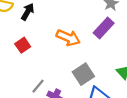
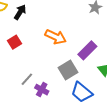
purple rectangle: (104, 28) -> (87, 50), moved

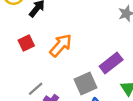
orange arrow: (56, 37) -> (61, 45), moved, turned -80

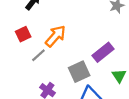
gray line: (36, 89) -> (38, 55), moved

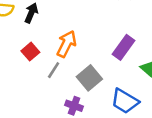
gray square: (79, 72) -> (89, 78), moved

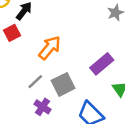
red square: (30, 52) -> (12, 33), moved
gray line: (54, 70) -> (35, 82), moved

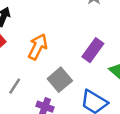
gray line: (35, 82) -> (15, 86), moved

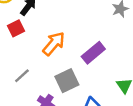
purple rectangle: (93, 50) -> (93, 53), moved

